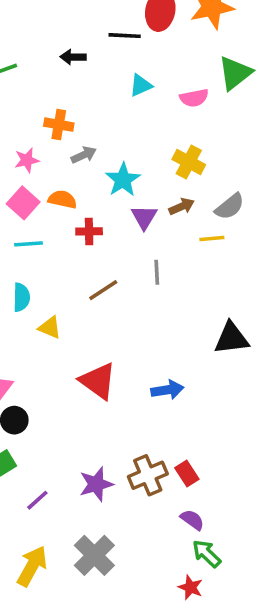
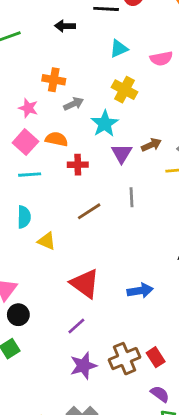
pink star: (27, 160) -> (28, 108), turned 30
yellow cross: (189, 162) -> (124, 90), moved
purple line: (37, 500) -> (76, 326), moved

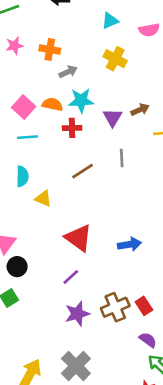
pink star: (28, 108) -> (14, 46), moved, turned -30
cyan star: (105, 124) -> (81, 101), moved, turned 30

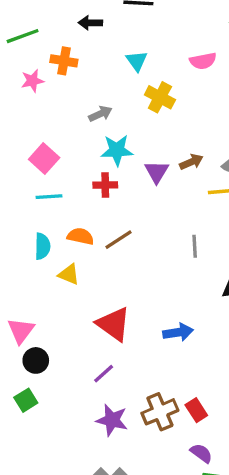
cyan triangle: (110, 21) -> (137, 61), moved, turned -42
orange cross: (50, 50) -> (64, 61), moved
orange semicircle: (52, 104) -> (80, 236), moved
gray line: (122, 158) -> (195, 246), moved
purple star: (77, 314) -> (112, 420), turned 30

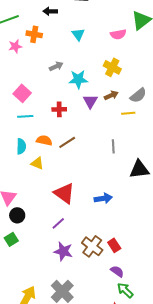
yellow cross: (160, 97) -> (112, 67), moved
cyan star: (117, 150) -> (78, 79), moved
brown cross: (160, 412) -> (92, 246), turned -30

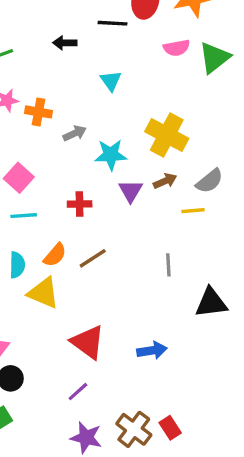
orange cross: (34, 34) -> (38, 112), moved
pink semicircle: (118, 34) -> (177, 48), moved
yellow cross: (112, 67) -> (167, 135), size x1.4
orange semicircle: (44, 140) -> (55, 255), turned 119
yellow triangle: (37, 163) -> (43, 293), size x1.5

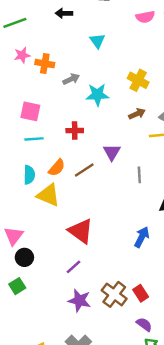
yellow cross: (167, 135) -> (138, 80), size x0.7
pink square: (19, 178) -> (30, 111), turned -30
purple triangle: (131, 191) -> (112, 152), moved
blue arrow: (152, 350) -> (142, 237), moved, turned -54

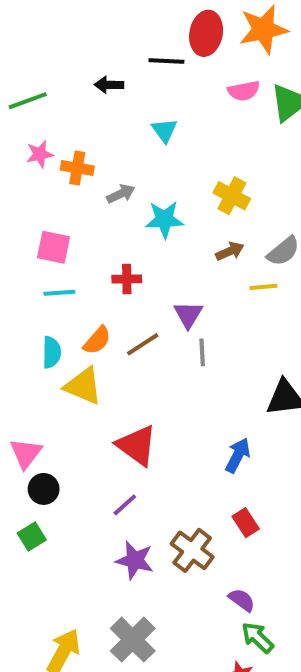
gray line: (139, 175) -> (202, 352), moved
red rectangle: (141, 293) -> (246, 523), moved

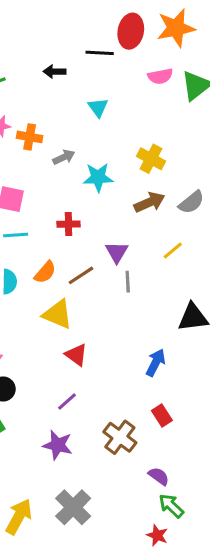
brown arrow: (230, 251) -> (149, 202), size x1.4
yellow line: (264, 287) -> (173, 251), moved, turned -35
yellow triangle: (83, 386) -> (58, 314), moved
red triangle: (137, 445) -> (76, 355), size x0.7
purple star: (135, 560) -> (58, 445), moved

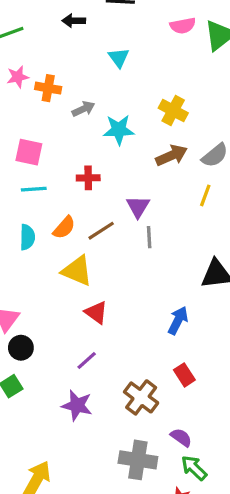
yellow line: (173, 251) -> (205, 195), moved, turned -30
gray cross: (73, 507) -> (138, 460), moved, turned -36

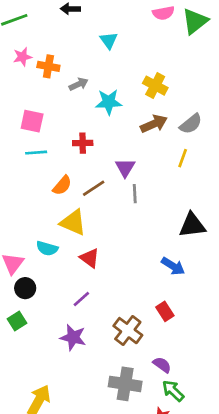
cyan semicircle: (27, 237) -> (47, 248), moved, turned 105
blue arrow: (178, 320) -> (173, 266), moved, turned 95

